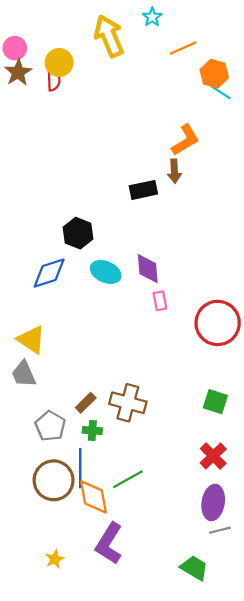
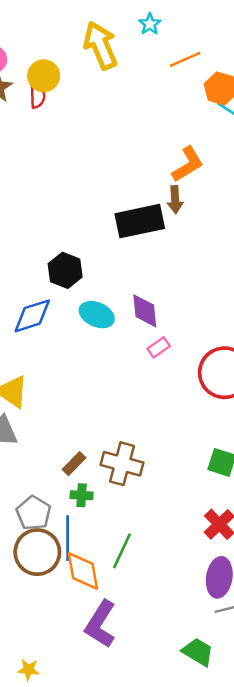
black rectangle: (143, 190) -> (140, 221), size x1.5
pink rectangle: (160, 301) -> (159, 347), turned 66
gray pentagon: (50, 426) -> (34, 513), moved
green line: (128, 479) -> (122, 551), turned -36
yellow star: (55, 559) -> (28, 670), moved, turned 30

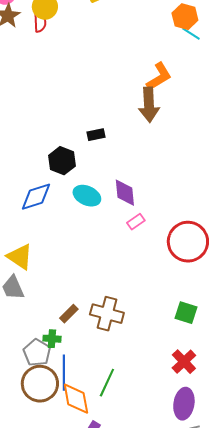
brown arrow: (175, 200) -> (149, 105), size x1.6
black rectangle: (140, 221) -> (96, 135), moved, size x0.5
green cross: (82, 495) -> (52, 339), moved

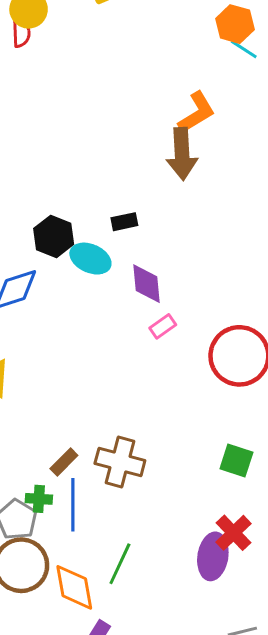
black rectangle: (96, 135) -> (124, 222), moved
cyan ellipse: (87, 196) -> (90, 259), moved
blue line: (64, 373) -> (73, 505), moved
purple ellipse: (184, 404) -> (213, 556), moved

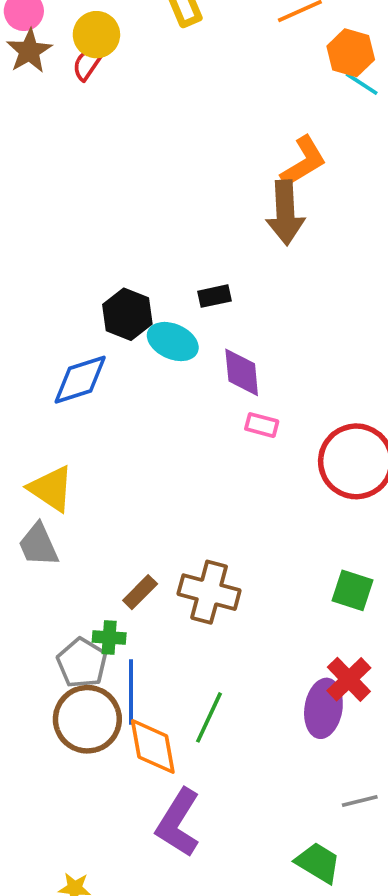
red semicircle: (21, 33) -> (87, 64), turned -144
pink rectangle: (163, 326) -> (262, 425), turned 50
blue line: (73, 505) -> (131, 692), moved

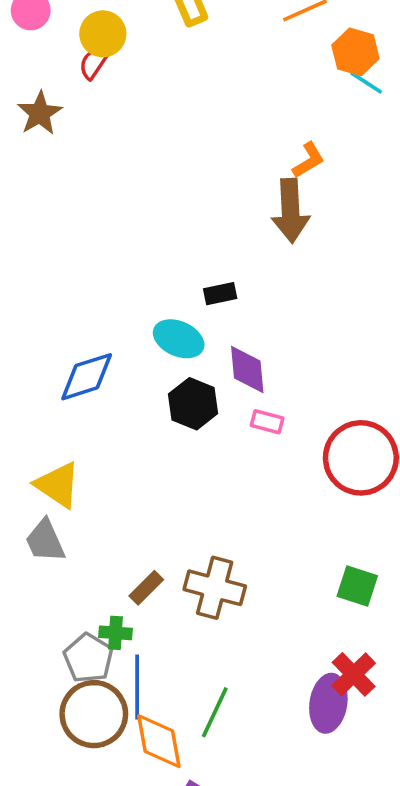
brown star: (29, 51) -> (40, 113), moved
orange L-shape: (303, 162) -> (309, 160), size x0.7
black hexagon: (127, 314) -> (193, 404), moved

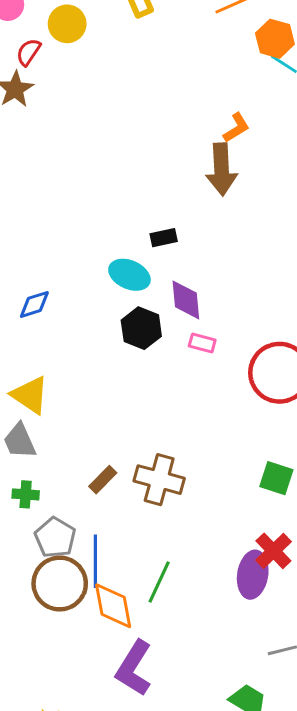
red semicircle: (94, 63) -> (29, 52), moved
blue diamond: (87, 377) -> (34, 304), moved, size x0.7
green cross: (115, 633) -> (26, 494), moved

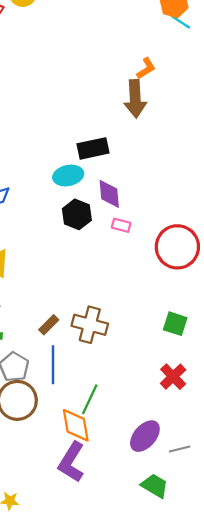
black rectangle: (164, 238) -> (93, 148), size x1.6
cyan ellipse: (129, 275) -> (68, 176), turned -36
blue line: (95, 561) -> (53, 365), moved
purple ellipse: (253, 575) -> (145, 436), moved, turned 32
orange diamond: (113, 606) -> (76, 425), moved

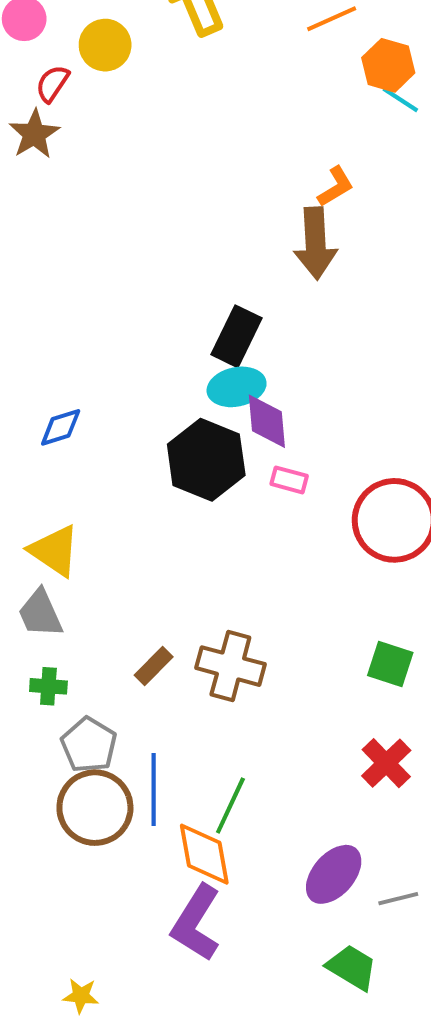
black rectangle: (93, 148) -> (237, 336), turned -52
cyan ellipse: (68, 176) -> (237, 387), moved
black hexagon: (77, 214) -> (206, 460), size x1.4
blue line: (53, 365) -> (154, 789), moved

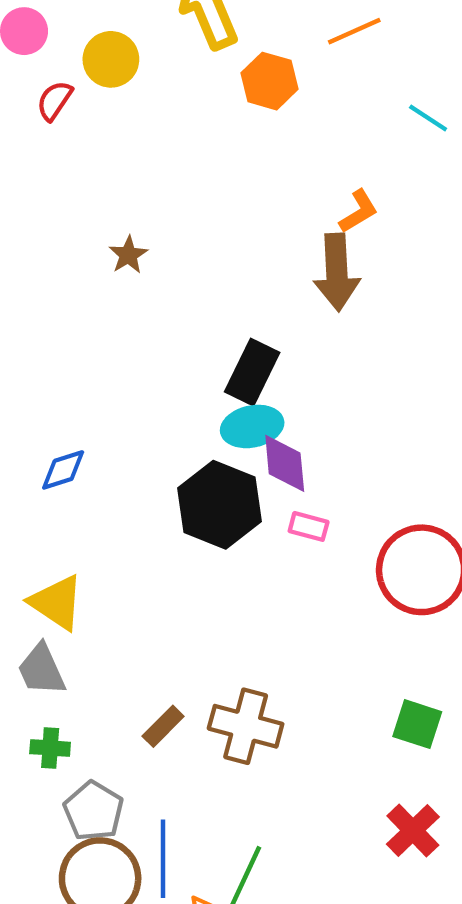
orange hexagon: (388, 65) -> (269, 81), moved
brown star: (34, 134) -> (128, 255), moved, size x0.7

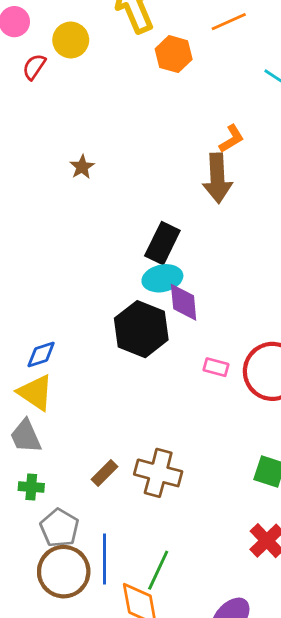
blue diamond: (63, 470) -> (41, 354), moved
pink rectangle: (309, 526) -> (216, 367), moved

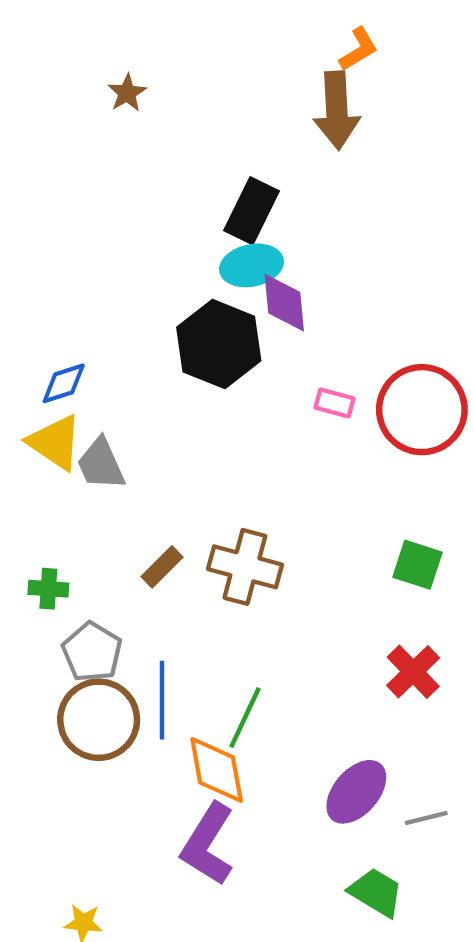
gray trapezoid: (26, 436) -> (101, 464), moved

